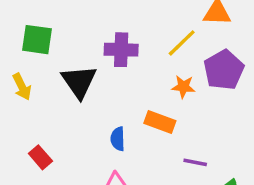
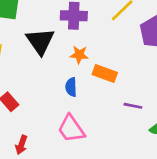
orange star: (183, 87) -> (79, 55), moved

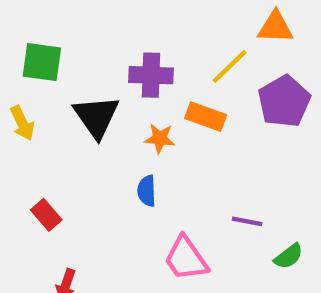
orange rectangle: (105, 74) -> (206, 117), moved
pink trapezoid: (71, 129) -> (186, 258), moved

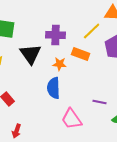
blue semicircle: (147, 191) -> (54, 88), size x1.5

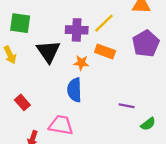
yellow line: (92, 31) -> (104, 23), moved
pink trapezoid: (72, 119) -> (61, 125), moved, turned 135

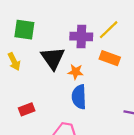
orange star: (81, 63) -> (76, 72), moved
red rectangle: (22, 102) -> (27, 109), turned -70

